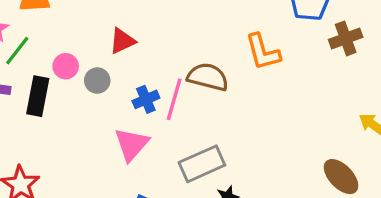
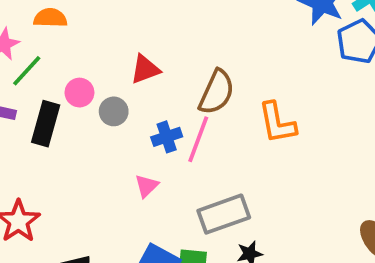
orange L-shape: (263, 52) -> (277, 123), moved
brown semicircle: (208, 77) -> (217, 92), moved, turned 96
pink triangle: (132, 144) -> (147, 186), size x0.6

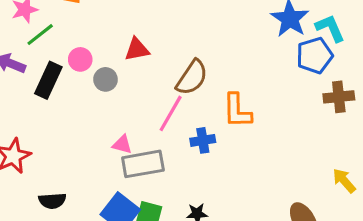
blue cross: (167, 137) -> (203, 140), moved
pink triangle: (147, 186) -> (122, 145), turned 50
gray rectangle: (224, 214) -> (143, 164), moved

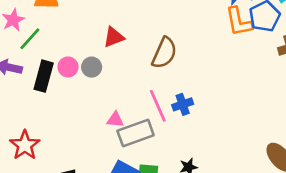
pink circle: (80, 59) -> (68, 67), moved
orange L-shape: (237, 111) -> (239, 22), moved
pink line: (171, 113) -> (158, 106), moved, turned -44

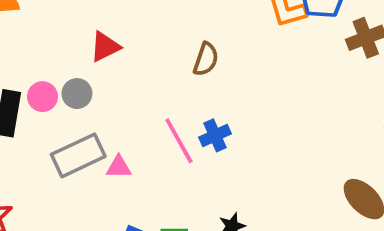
brown semicircle: (164, 53) -> (206, 59), moved, size x0.7
gray rectangle: (136, 133) -> (78, 155), moved

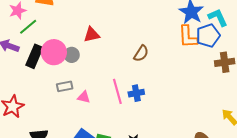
pink circle: (42, 97) -> (54, 52), size x1.6
gray rectangle: (78, 155) -> (65, 86), size x0.6

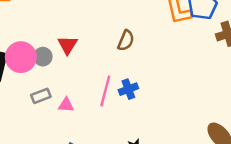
red triangle: (92, 35) -> (68, 45), moved, turned -36
pink line: (117, 91) -> (105, 91), turned 40

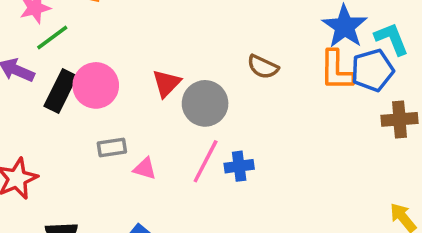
brown semicircle: (126, 40) -> (263, 67), moved, turned 80
gray circle: (43, 57) -> (205, 103), moved, size x1.6

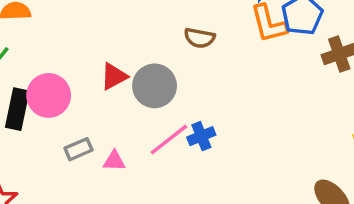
red triangle: (166, 83) -> (114, 76), turned 32
pink line: (206, 161) -> (169, 140), turned 39

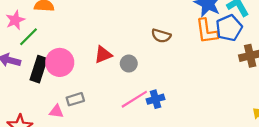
gray circle: (155, 86) -> (129, 64), size x0.6
pink triangle: (114, 161) -> (56, 111), moved

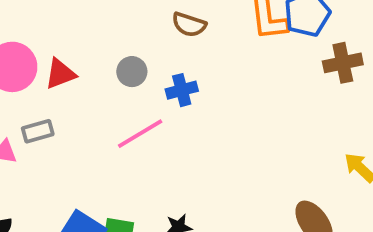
red triangle: (103, 55) -> (60, 74), moved
blue cross: (156, 99) -> (182, 90), moved

